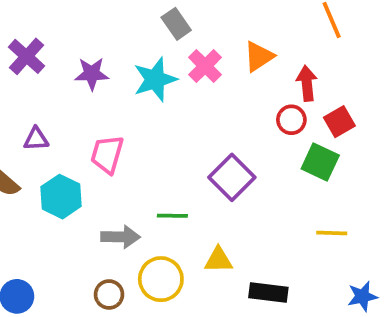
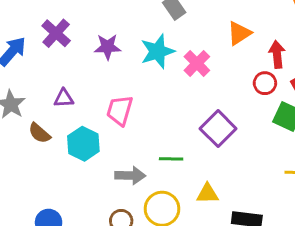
pink cross: (205, 66) -> (197, 63), moved

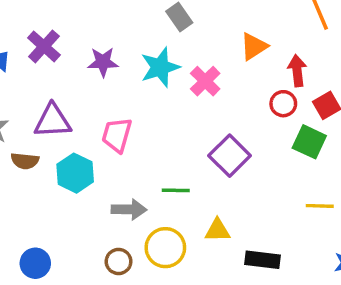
purple triangle: (64, 98) -> (53, 121), size x1.6
brown semicircle: (39, 133) -> (25, 161), turned -35

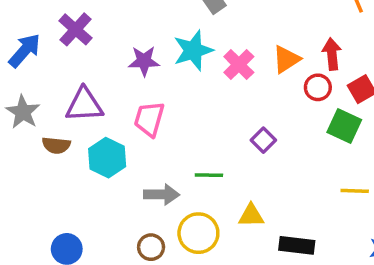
orange triangle: (254, 46) -> (286, 59), moved
purple star: (103, 62) -> (144, 61), moved
purple square: (230, 156) -> (263, 140), size x0.6

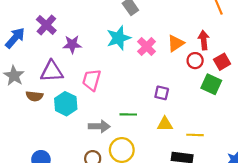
purple star: (144, 61) -> (72, 44), moved
purple square: (263, 140) -> (162, 93), turned -32
yellow line: (355, 191) -> (195, 135), moved
yellow triangle: (251, 216) -> (165, 124), moved

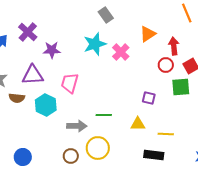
orange triangle: (176, 43) -> (148, 34), moved
green square: (211, 84) -> (181, 87), turned -30
purple square: (162, 93) -> (149, 98), moved

